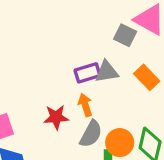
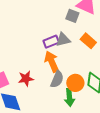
orange arrow: (85, 105) -> (52, 62), size x1.5
red star: (56, 117) -> (26, 79), moved

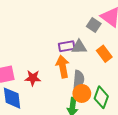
gray semicircle: (57, 79) -> (79, 79), moved, turned -30

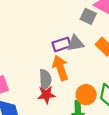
red star: (33, 78) -> (46, 95), moved
gray semicircle: (79, 79) -> (45, 80), moved

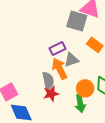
gray square: (88, 16) -> (77, 21), size x1.5
gray triangle: (75, 43) -> (71, 60), moved

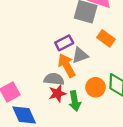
gray semicircle: (48, 81) -> (54, 79), turned -72
green arrow: (80, 103) -> (75, 101), moved

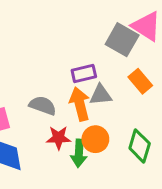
gray semicircle: (54, 79) -> (43, 106), moved
orange circle: (96, 87) -> (95, 139), moved

